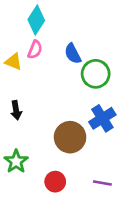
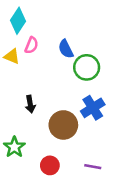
cyan diamond: (36, 20) -> (18, 21), moved
black arrow: (16, 110) -> (30, 104), moved

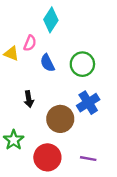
cyan diamond: (18, 21) -> (51, 20), moved
blue semicircle: (66, 49) -> (47, 63), moved
red circle: (50, 165) -> (47, 157), size x1.5

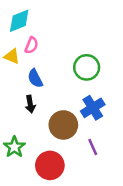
cyan diamond: (51, 20) -> (19, 21), moved, turned 35
blue semicircle: (47, 63) -> (35, 78), moved
purple line: (88, 159) -> (93, 147), moved, turned 56

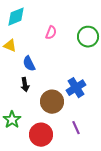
pink semicircle: (31, 45) -> (51, 33), moved
green circle: (87, 67) -> (88, 37), moved
purple line: (93, 147) -> (76, 128), moved

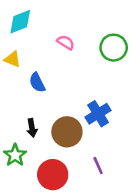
pink semicircle: (51, 33) -> (66, 42), turned -80
black arrow: (25, 85) -> (32, 128), moved

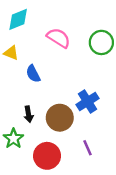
pink semicircle: (66, 42) -> (59, 38), size x1.5

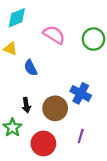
blue cross: (87, 101) -> (81, 93), turned -30
purple line: (87, 148) -> (81, 136), turned 40

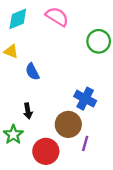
pink semicircle: (54, 35) -> (57, 17), moved
brown circle: (55, 108) -> (68, 124), moved

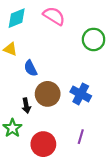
brown circle: (68, 124) -> (48, 94), moved

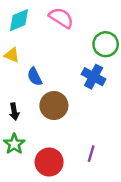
blue cross: (81, 94) -> (94, 77), moved
black arrow: (26, 106) -> (14, 112), moved

